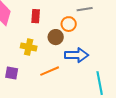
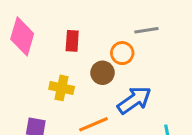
blue arrow: (77, 55) -> (134, 100), turned -35

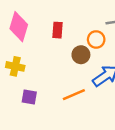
yellow cross: (62, 88) -> (15, 66), moved

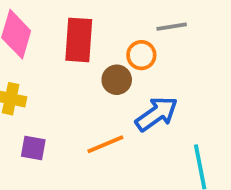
red rectangle: (57, 30) -> (79, 40), size x1.6

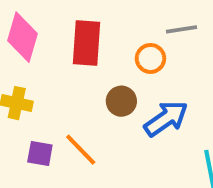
brown circle: (117, 80) -> (121, 101), moved
orange line: (105, 144) -> (81, 150), moved, turned 69

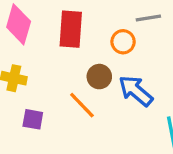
blue arrow: (166, 119) -> (136, 91), turned -105
orange line: (81, 150) -> (82, 105), moved

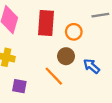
orange circle: (123, 42) -> (74, 32), moved
blue arrow: (136, 91) -> (92, 66), size x0.7

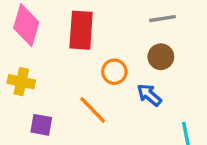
orange circle: (74, 32) -> (114, 72), moved
brown circle: (66, 56) -> (161, 57), moved

